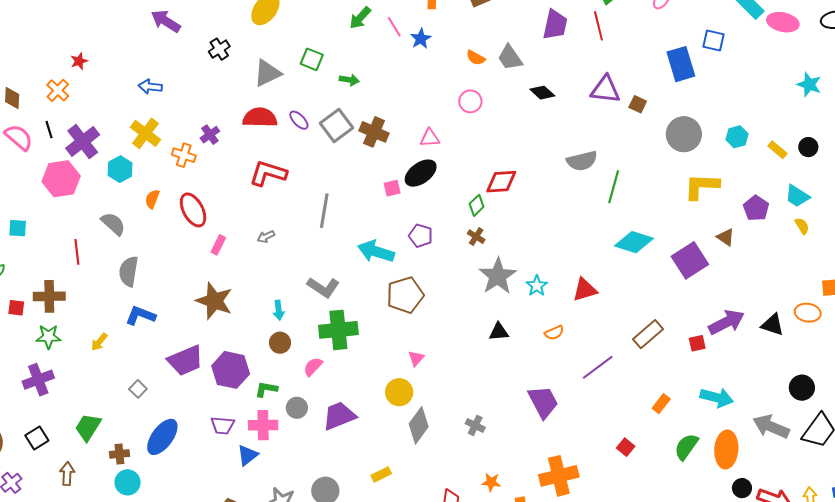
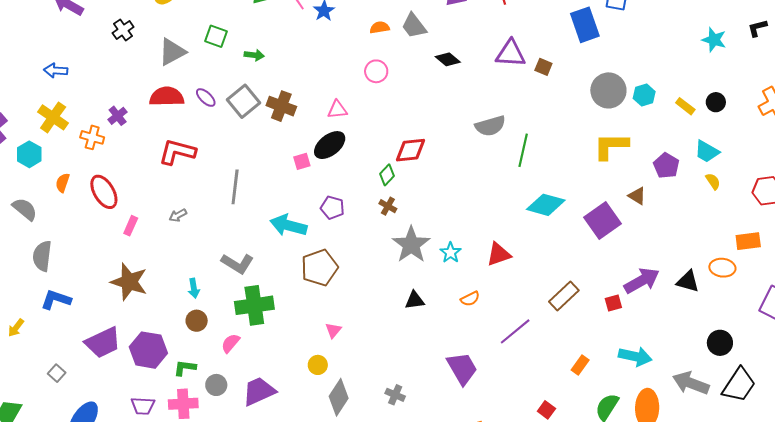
orange semicircle: (476, 58) -> (380, 27), turned 144
gray circle: (684, 134) -> (608, 90), moved
yellow circle: (399, 392) -> (318, 365), size x0.7

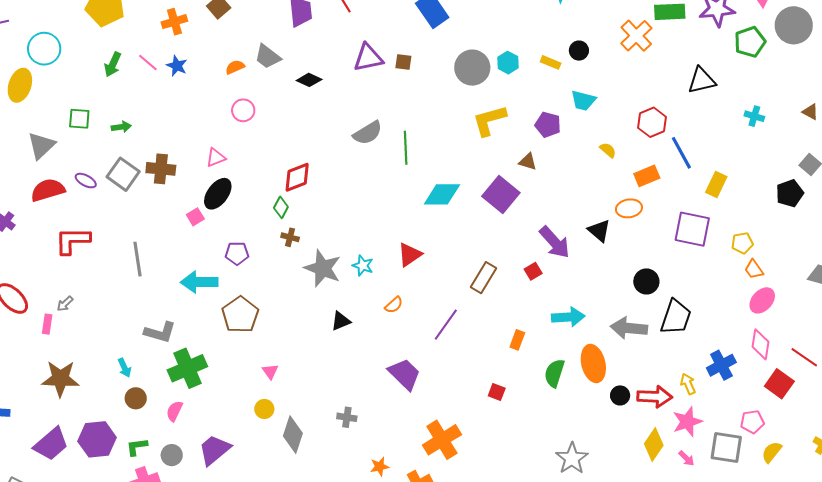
yellow semicircle: (713, 181) -> (608, 150), moved
gray arrow: (178, 215) -> (65, 304), moved
purple arrow: (642, 281) -> (555, 242), turned 93
black triangle: (688, 281) -> (599, 231), turned 40

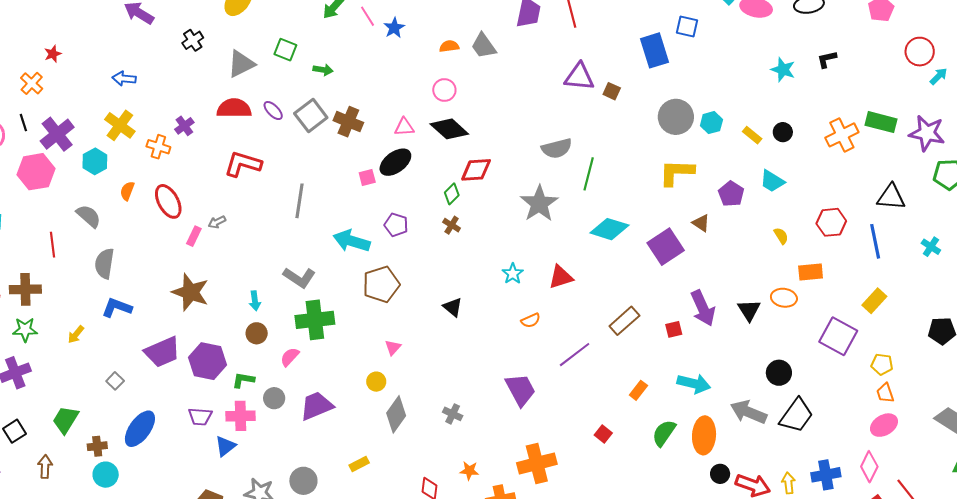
black diamond: (309, 80) -> (449, 129), moved, size x1.5
blue line: (681, 153) -> (875, 241), moved
gray star: (323, 268) -> (539, 204), moved
black triangle: (341, 321) -> (453, 307), moved, turned 45

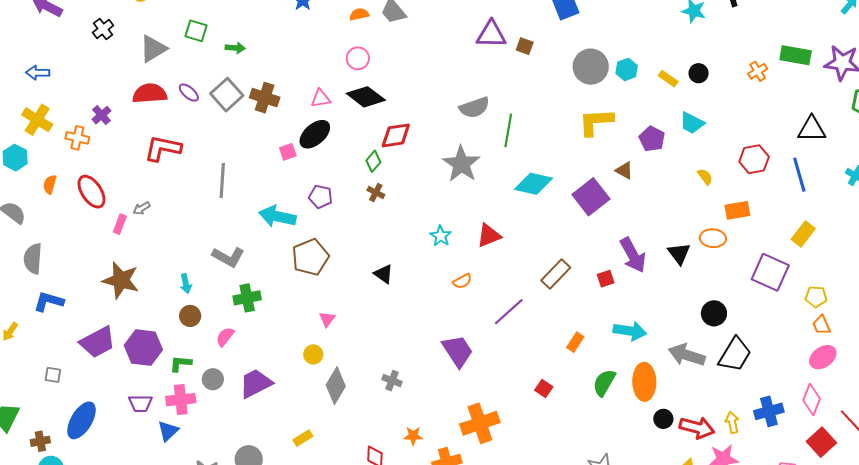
orange cross: (842, 135) -> (758, 71), size x0.6
green cross: (315, 320) -> (247, 298), size x0.7
gray square: (115, 381) -> (53, 375), turned -30

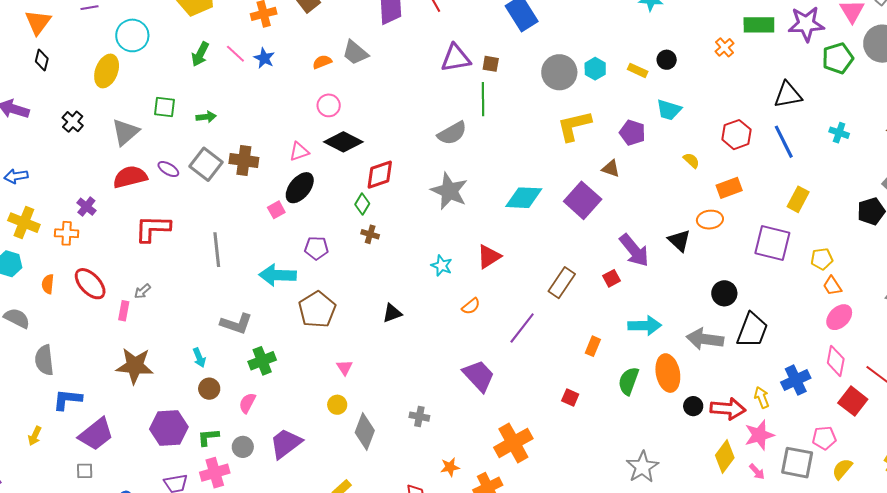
green line: (508, 130) -> (483, 99), moved
black triangle: (384, 274) -> (392, 313), turned -45
purple trapezoid: (98, 342) -> (96, 434), moved

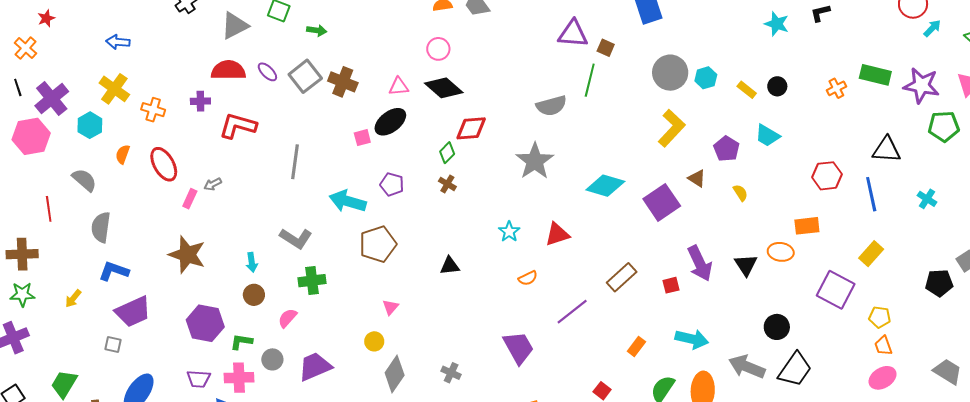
yellow L-shape: (574, 126) -> (672, 128), turned 132
yellow semicircle: (691, 160) -> (740, 193), moved
purple cross: (86, 207) -> (200, 101), moved, turned 36

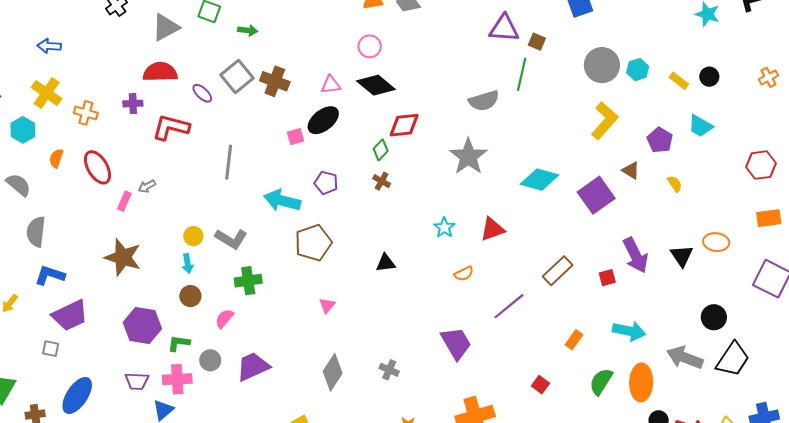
purple ellipse: (267, 72) -> (202, 93), moved
orange rectangle: (807, 226) -> (769, 218), moved
yellow circle: (374, 341) -> (193, 236), moved

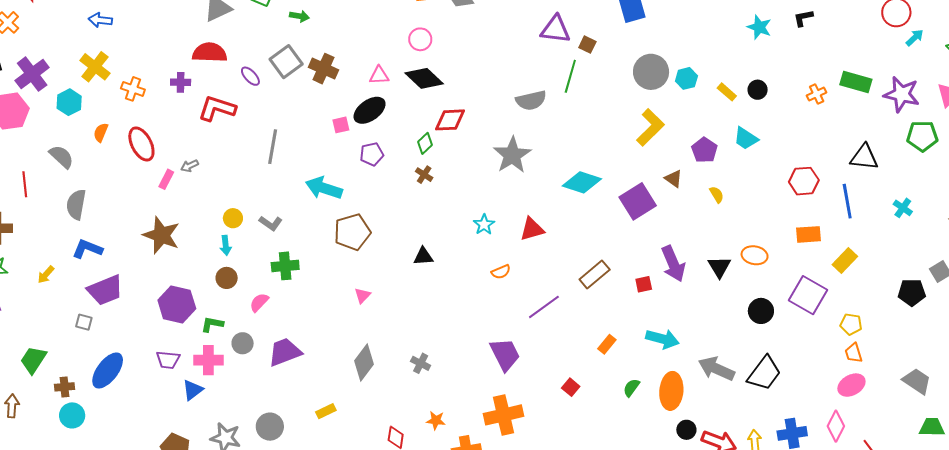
purple pentagon: (326, 183) -> (372, 154), moved, turned -30
gray L-shape: (231, 239) -> (271, 223), size x0.7
black circle: (714, 317) -> (761, 311), moved
purple trapezoid: (456, 343) -> (505, 354), moved
green semicircle: (601, 382) -> (631, 388), size x0.7

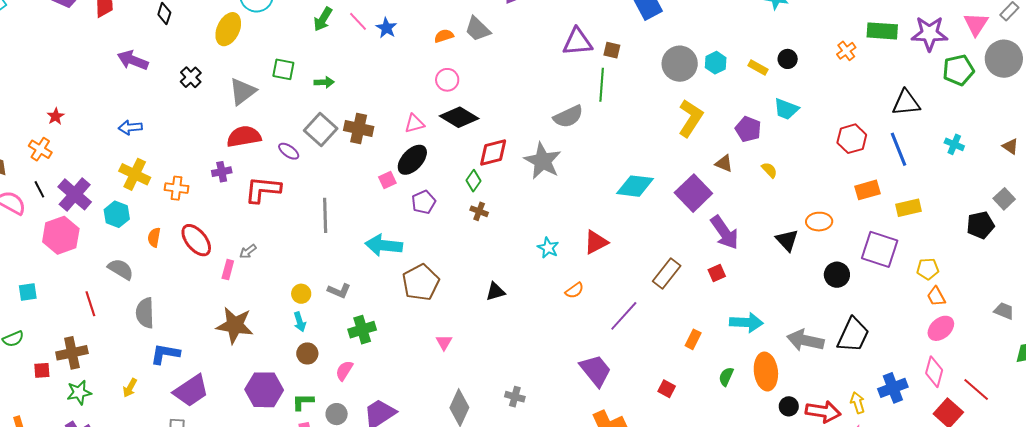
gray star: (512, 155) -> (543, 161), moved
yellow rectangle: (845, 260) -> (909, 208), turned 45
purple arrow: (673, 264) -> (725, 232), moved
gray trapezoid: (917, 381) -> (1004, 311), size x0.7

